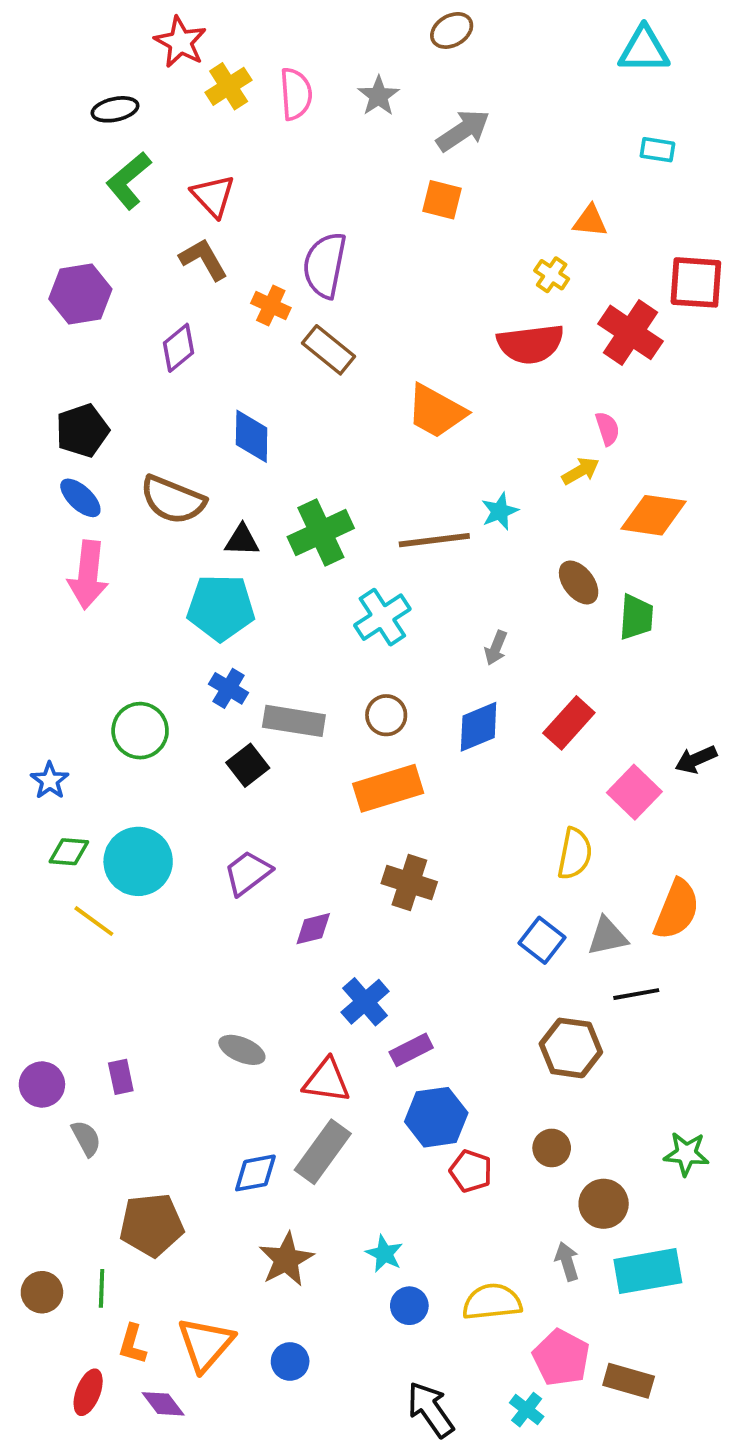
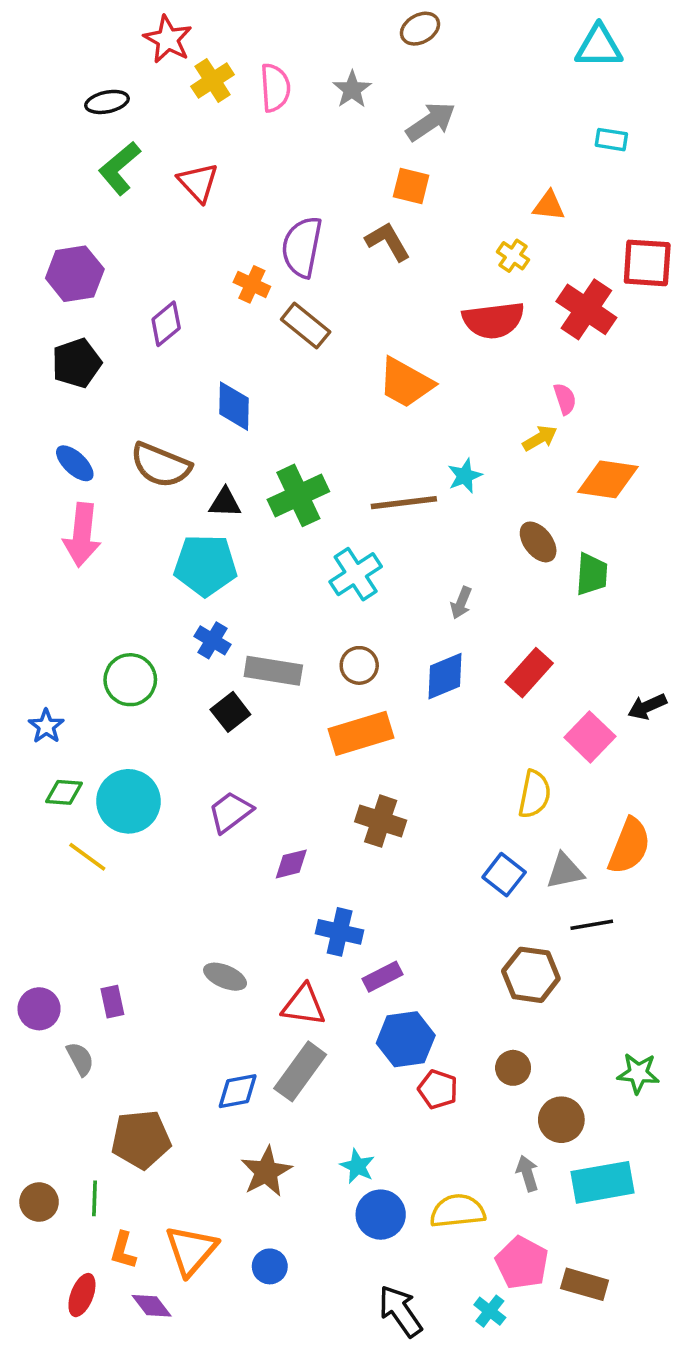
brown L-shape: (204, 259) -> (388, 241), moved
black pentagon: (82, 431) -> (77, 363), moved
blue cross: (365, 1002) -> (340, 932), turned -36
blue circle: (409, 1306) -> (381, 1215), size x1.4

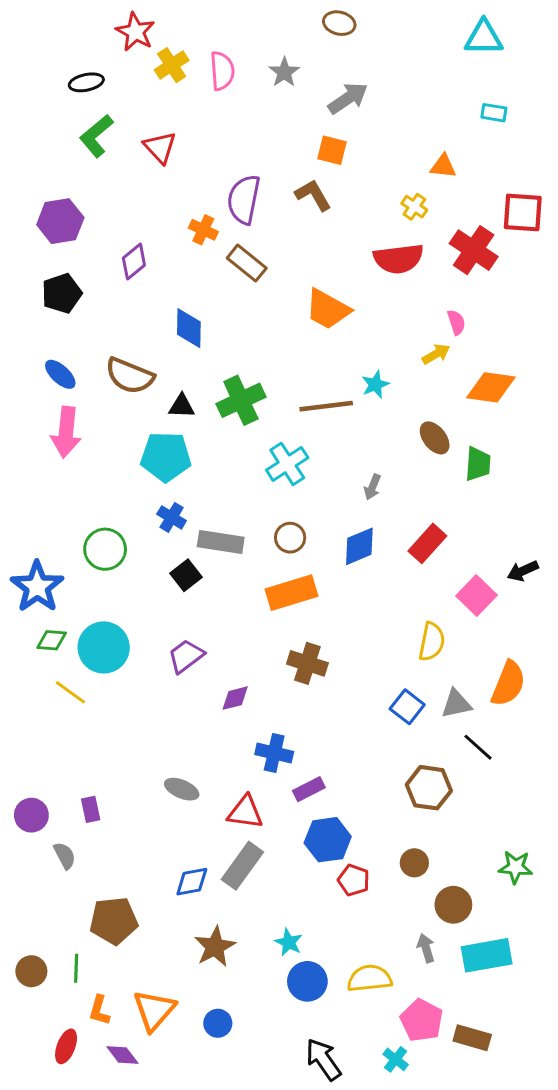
brown ellipse: (420, 29) -> (339, 23), turned 44
blue star: (46, 726) -> (37, 587), size x1.8
black line: (592, 925) -> (478, 747), turned 52

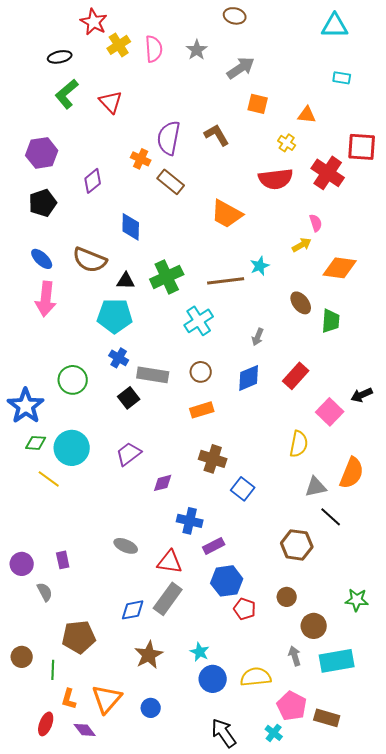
orange square: (332, 150) -> (258, 104), moved
orange rectangle: (292, 593) -> (202, 410), size x0.7
blue square: (407, 707) -> (243, 489), moved
brown circle: (31, 971) -> (22, 657), moved

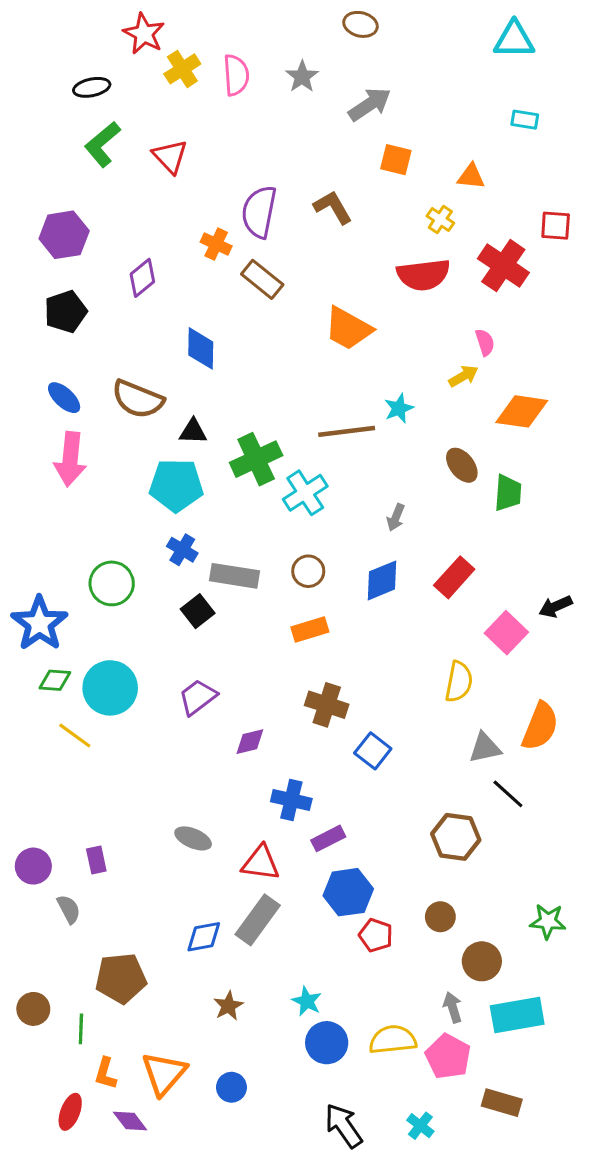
red square: (362, 147) -> (556, 226), size x0.7
green cross: (167, 277) -> (256, 459), moved
brown star: (149, 655) -> (228, 1006), size x0.7
pink pentagon: (292, 706) -> (448, 1057), moved

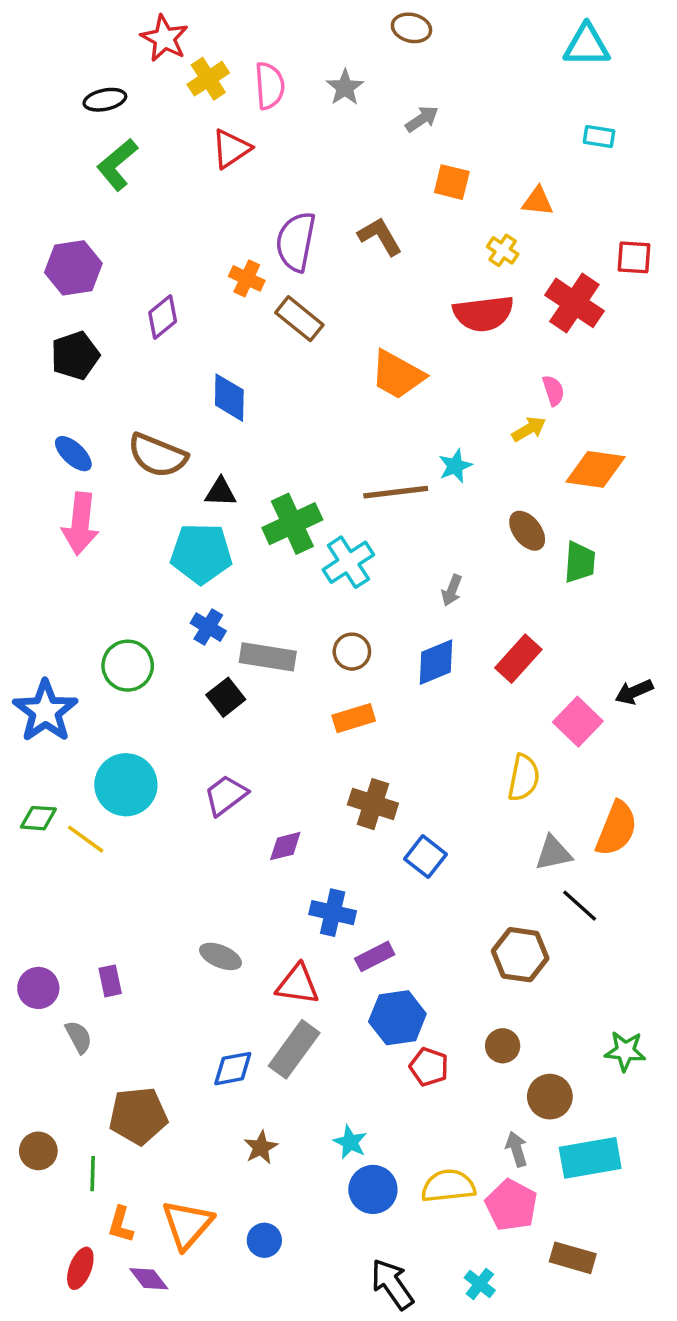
gray arrow: (370, 104) -> (422, 119), size x0.7
red triangle: (170, 156) -> (231, 149), moved, turned 39
green diamond: (55, 680) -> (38, 818), moved

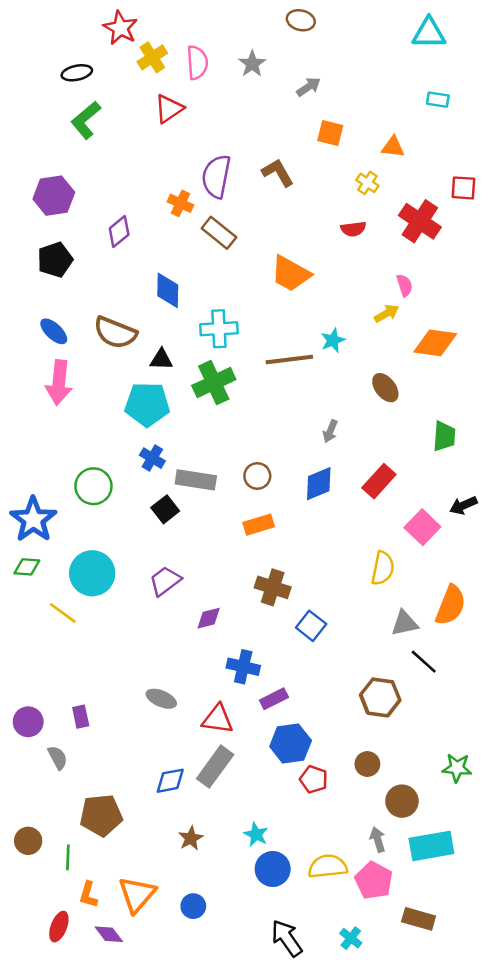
red semicircle: (483, 313) -> (353, 229), size x0.6
cyan cross: (348, 562) -> (219, 329), moved, turned 30
green trapezoid: (580, 562) -> (444, 436), moved
green diamond: (38, 818) -> (27, 567), moved

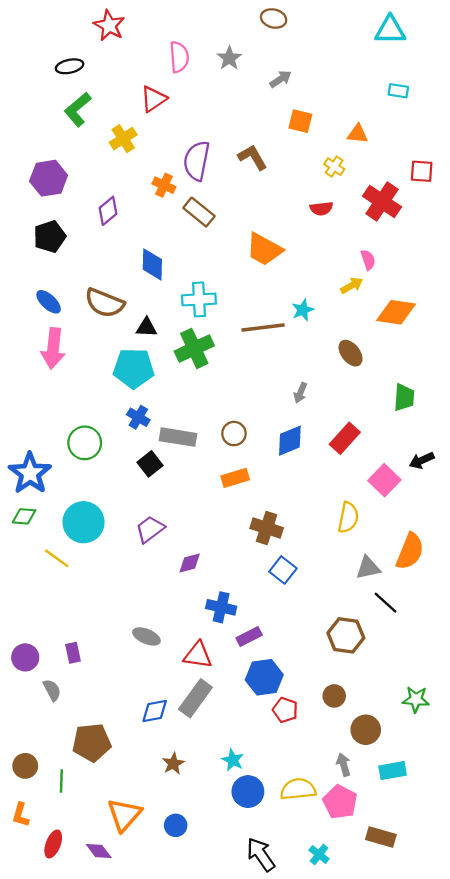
yellow cross: (152, 57) -> (123, 139), moved
brown cross: (273, 587) -> (267, 528), moved
cyan rectangle: (431, 846) -> (393, 771), size x0.7
orange L-shape: (88, 895) -> (21, 815), moved

